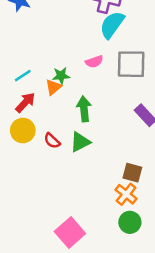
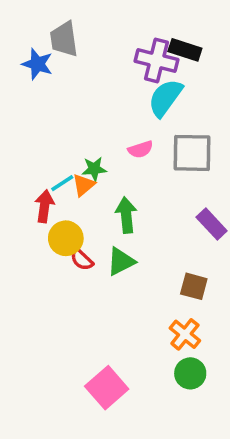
cyan line: (23, 76) -> (62, 183), moved
red arrow: (25, 102) -> (44, 206), turned -35
yellow circle: (23, 131) -> (66, 238), moved
brown square: (132, 173) -> (194, 286), moved

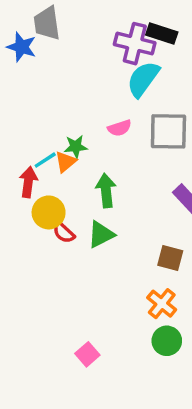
pink square: (107, 388) -> (87, 354), size x0.6

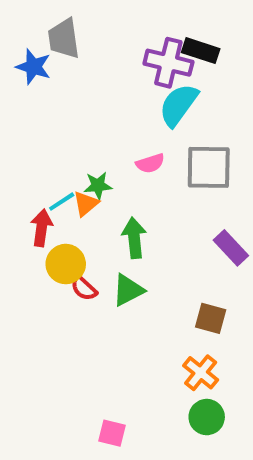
pink square: (87, 354) -> (112, 433), turned -35

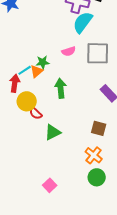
green triangle: (128, 290) -> (53, 132), moved
pink square: (112, 433) -> (50, 185), turned 32

